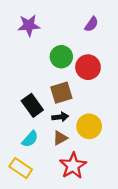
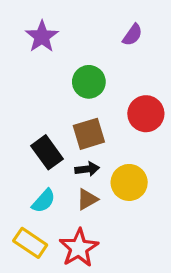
purple star: (29, 25) -> (42, 37), turned -30
red circle: (88, 67) -> (146, 114), moved
red star: (73, 166) -> (79, 248), moved

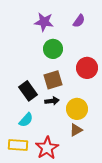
purple star: (42, 37) -> (44, 22), moved, turned -30
brown triangle: (87, 199) -> (76, 130), moved
yellow rectangle: (30, 243) -> (18, 145), turned -30

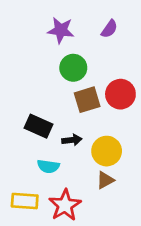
brown square: (53, 80) -> (87, 100), moved
black rectangle: (28, 91) -> (39, 126), turned -30
cyan semicircle: (26, 120) -> (48, 166), moved, turned 56

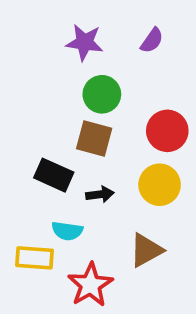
brown square: (87, 100) -> (94, 139), moved, turned 32
yellow circle: (107, 151) -> (160, 185), moved
brown triangle: (105, 180) -> (146, 250), size x1.4
yellow rectangle: (25, 201) -> (34, 258), moved

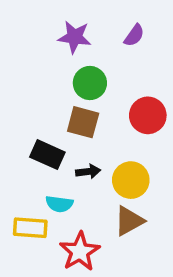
yellow circle: (160, 185) -> (131, 180), moved

